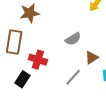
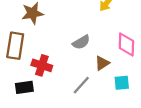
black rectangle: (22, 79) -> (24, 87), turned 49

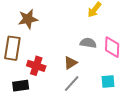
gray semicircle: (81, 42) -> (88, 43), moved, turned -140
brown triangle: (102, 63) -> (71, 63), moved

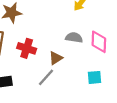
red cross: (36, 66) -> (27, 48), moved
gray line: (72, 84) -> (46, 77), moved

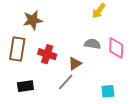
cyan square: (95, 77) -> (108, 91), moved

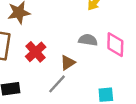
red cross: (47, 54) -> (36, 52), turned 30

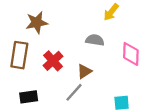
gray semicircle: (88, 40) -> (95, 40), moved

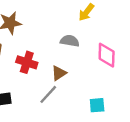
red cross: (53, 61) -> (27, 62), turned -30

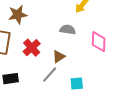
red cross: (27, 62) -> (32, 48), turned 30
cyan square: (97, 105) -> (77, 84), moved

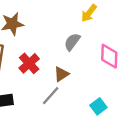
gray semicircle: (68, 30) -> (72, 42), turned -63
cyan square: (77, 84) -> (98, 106), moved, turned -32

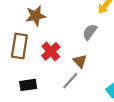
brown triangle: (61, 74) -> (80, 61), turned -40

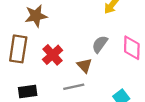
gray semicircle: (90, 32) -> (100, 44), moved
gray line: (70, 81) -> (74, 87), turned 36

